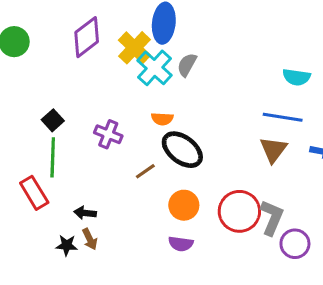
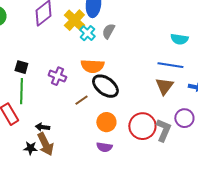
cyan cross: (155, 68) -> (87, 33), size x0.7
orange semicircle: (162, 119) -> (92, 66), size x1.6
black square: (53, 120) -> (21, 67), turned -32
brown arrow: (90, 239) -> (45, 144), size x1.6
purple circle: (295, 244) -> (184, 118), moved

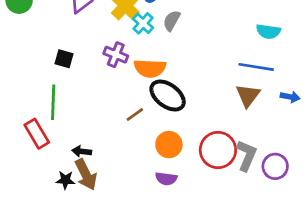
black square: (21, 67) -> (64, 59), moved
purple cross: (57, 76) -> (116, 55), moved
purple circle: (184, 118) -> (275, 166), moved

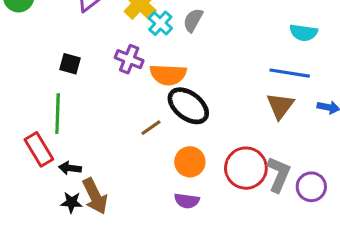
black arrow: (82, 151) -> (70, 168), moved

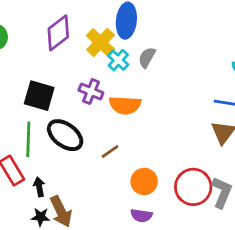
black square: (70, 64) -> (39, 96), size x1.6
black ellipse: (188, 106) -> (65, 135), moved
black arrow: (70, 168) -> (39, 187), turned 72

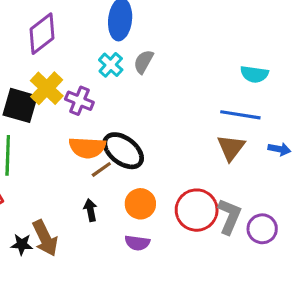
yellow cross: (101, 42) -> (47, 88), moved
orange semicircle: (125, 105) -> (87, 148), moved
black ellipse: (65, 135) -> (123, 151), moved
black arrow: (39, 187) -> (90, 210), moved

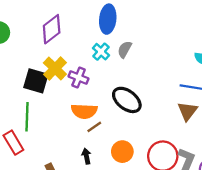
black ellipse: (123, 151) -> (127, 100), moved

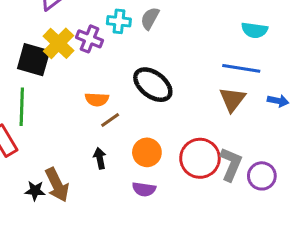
cyan cross: (101, 52) -> (119, 21), turned -36
purple cross: (79, 77) -> (89, 39), moved
orange semicircle: (84, 111) -> (97, 99), size x0.7

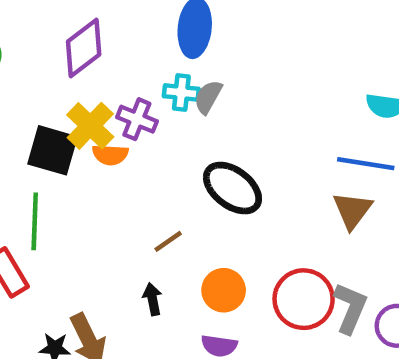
gray semicircle: (150, 18) -> (208, 97), moved
orange semicircle: (97, 99) -> (110, 155), moved

